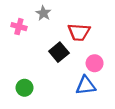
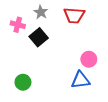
red trapezoid: (79, 32) -> (74, 15), moved
black square: (59, 52) -> (39, 37), moved

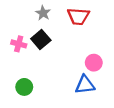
pink cross: (18, 25) -> (19, 44), moved

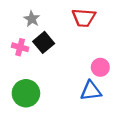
gray star: (43, 13) -> (32, 19), moved
green circle: (24, 87) -> (26, 93), size x1.5

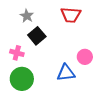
pink cross: (20, 47) -> (17, 53), moved
blue triangle: (91, 91) -> (66, 73), moved

